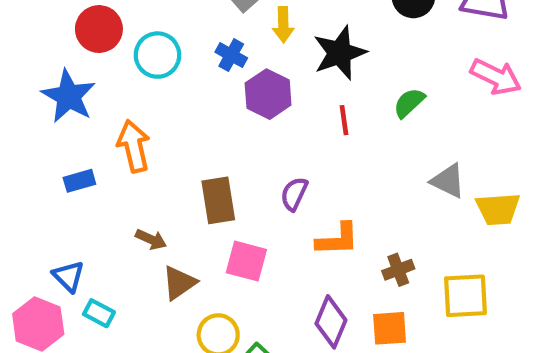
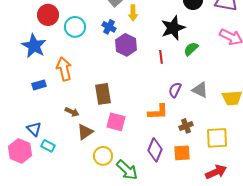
black star: (340, 53) -> (173, 28), moved
gray triangle: (448, 181) -> (200, 90), moved
purple semicircle: (294, 194) -> (175, 90), moved

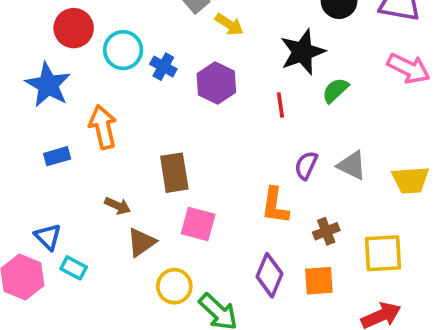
yellow arrow: (133, 13) -> (229, 24), turned -56
blue cross: (109, 27) -> (163, 67), moved
orange L-shape: (158, 112) -> (275, 206), turned 100

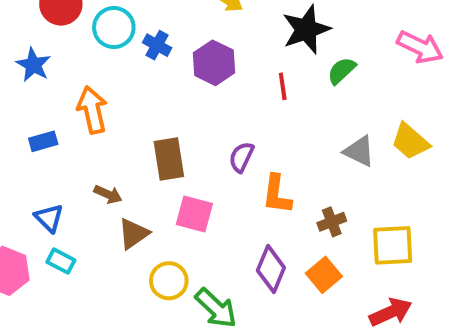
blue star: (48, 85) -> (33, 65), size x0.7
purple semicircle: (306, 165) -> (241, 157), moved
yellow trapezoid: (410, 180) -> (410, 141), moved, turned 45
blue triangle: (48, 237) -> (49, 218), moved
orange square: (319, 281) -> (324, 275), turned -36

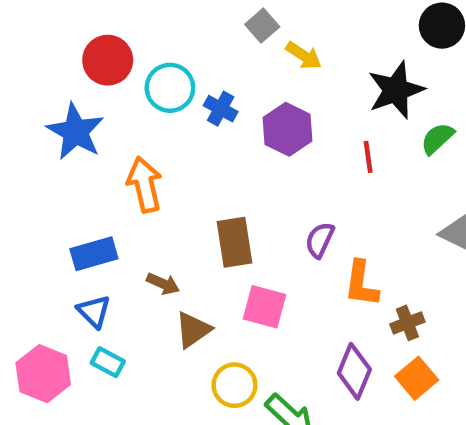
blue star: (33, 65) -> (75, 132), size x1.4
blue rectangle: (43, 141) -> (94, 254), moved, size x1.4
brown cross: (332, 222) -> (407, 323), moved

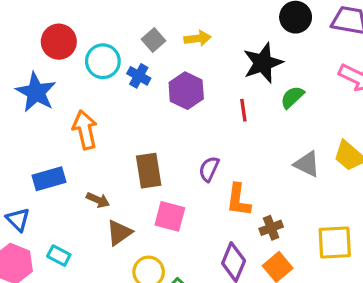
gray square: (262, 26) -> (153, 40), moved
yellow arrow: (304, 56) -> (198, 38), turned -40
blue triangle: (94, 311) -> (18, 220), moved

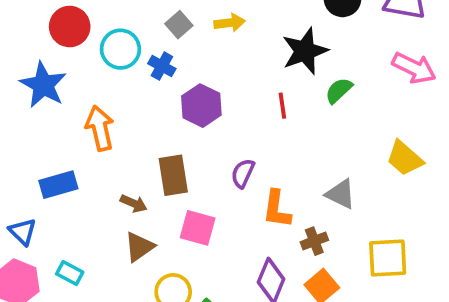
purple hexagon: (186, 91) -> (201, 106), moved
gray triangle: (307, 164) -> (341, 194), moved
brown arrow: (98, 200) -> (134, 203), moved

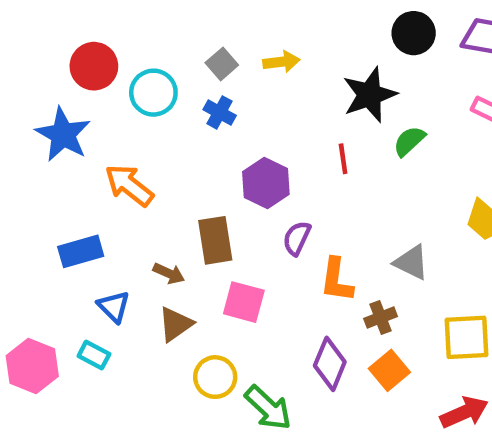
blue cross: (162, 66) -> (220, 112), moved
purple hexagon: (201, 106) -> (266, 183), moved
orange arrow: (100, 128) -> (129, 185), turned -39
blue triangle: (23, 232) -> (114, 306), moved

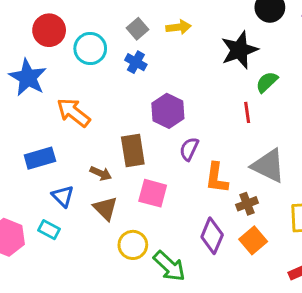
red line: (343, 159) -> (247, 112), moved
gray triangle: (411, 262) -> (268, 166), size x1.4
brown triangle: (175, 324) -> (105, 208), turned -40

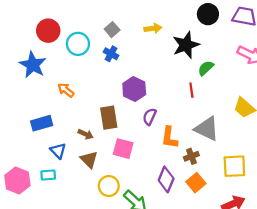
yellow arrow: (179, 27) -> (153, 28), moved
orange arrow: (73, 112) -> (66, 90), size x0.7
cyan rectangle: (49, 230) -> (48, 175), turned -32

